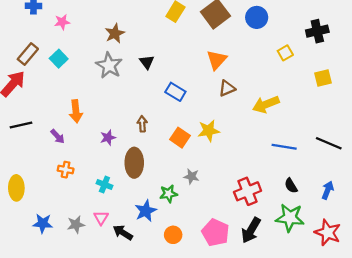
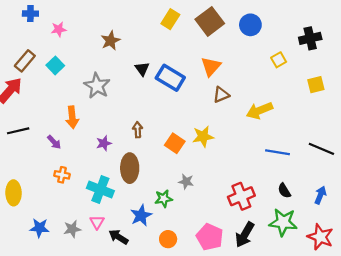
gray star: (109, 65) -> (97, 86), moved
blue rectangle: (175, 92) -> (170, 78), moved, size x1.4
cyan cross: (104, 184) -> (100, 189), size x1.6

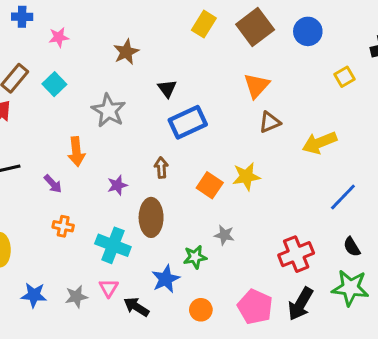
blue rectangle: (170, 78) -> (188, 122), moved, turned -56
blue line: (277, 152) -> (343, 197), turned -55

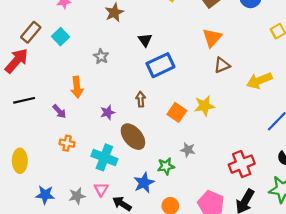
gray star: (109, 111) -> (101, 56), size x0.6
brown ellipse: (151, 217) -> (133, 137), turned -40

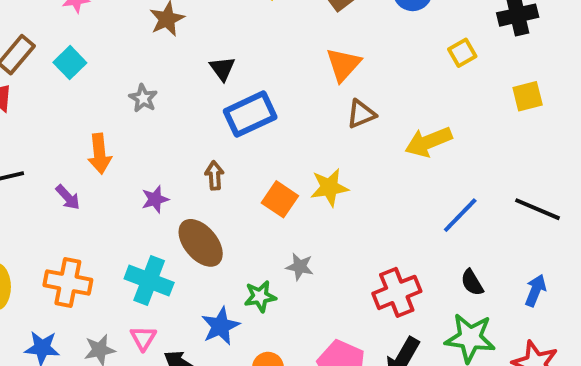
orange cross: (67, 143) -> (68, 283), moved, size x1.6

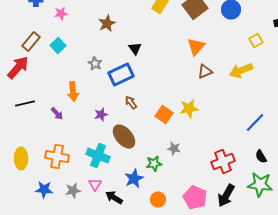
blue rectangle: (250, 114) -> (121, 74), moved
yellow arrow: (428, 142) -> (241, 70), moved
brown arrow: (214, 176) -> (131, 102), turned -32

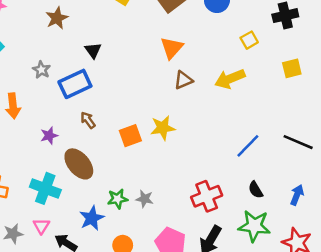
orange square: (164, 114) -> (130, 136), turned 36
gray star: (174, 148) -> (145, 199), moved

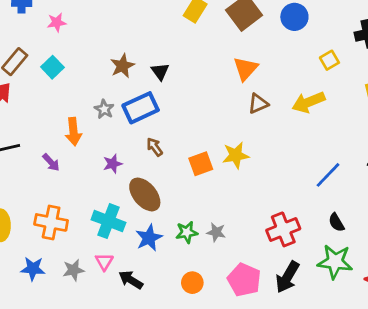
brown star: (57, 18) -> (122, 66), moved
gray star: (41, 70) -> (104, 109), moved
blue star: (92, 218) -> (149, 238), moved

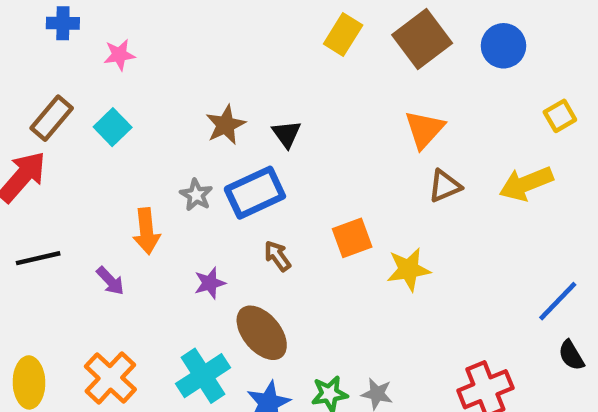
orange square: (201, 164) -> (352, 238), moved
cyan cross: (108, 221) -> (203, 376), turned 36
orange cross: (51, 222) -> (110, 378), turned 32
black semicircle: (336, 222) -> (571, 355), moved

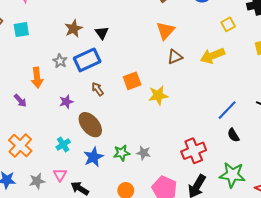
cyan square: (113, 127) -> (21, 30), turned 35
cyan cross: (203, 376) -> (63, 144), size x0.6

